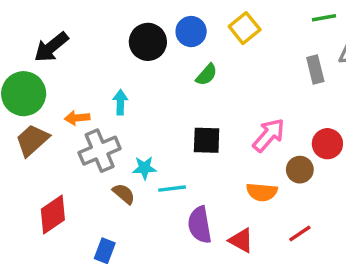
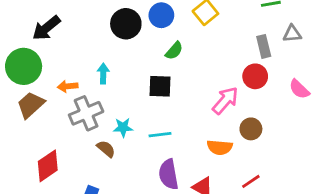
black square: (207, 140) -> (160, 86), moved
red circle: (327, 144) -> (255, 76), moved
cyan line: (172, 189) -> (160, 135), moved

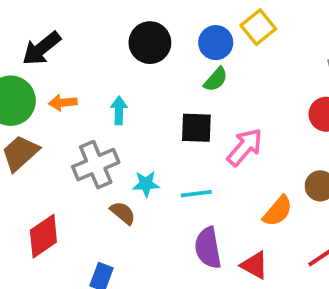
blue circle: (161, 15) -> (216, 43), moved
orange arrow: (68, 86) -> (63, 103), moved
pink arrow: (225, 100) -> (245, 147), moved
orange semicircle: (220, 147) -> (278, 211), turned -55

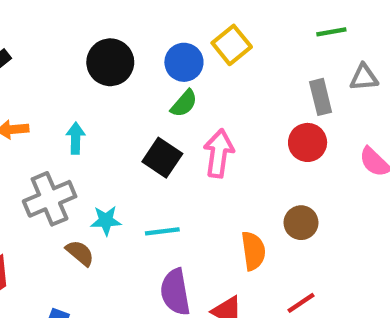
black square: (196, 128) -> (162, 158), turned 32
pink arrow: (245, 147) -> (219, 153), moved, turned -33
orange semicircle: (278, 211) -> (253, 251), turned -48

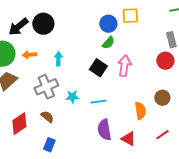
yellow square: (232, 45) -> (130, 16), turned 36
black circle: (110, 62) -> (43, 24), moved
brown semicircle: (80, 253) -> (47, 117), moved

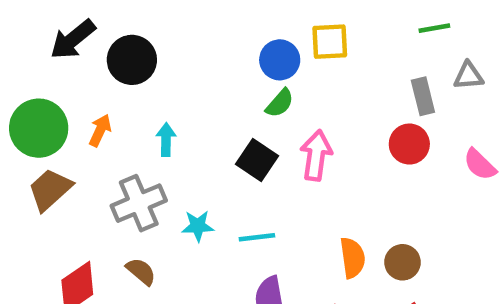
black arrow: (18, 27) -> (73, 39), moved
orange arrow: (29, 55) -> (100, 130), turned 120
brown circle: (162, 98) -> (402, 262), moved

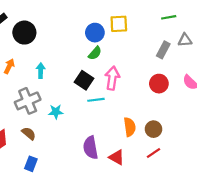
gray rectangle: (423, 96) -> (163, 50), turned 42
red circle: (409, 144) -> (159, 84), moved
cyan line: (257, 237) -> (96, 100), moved

